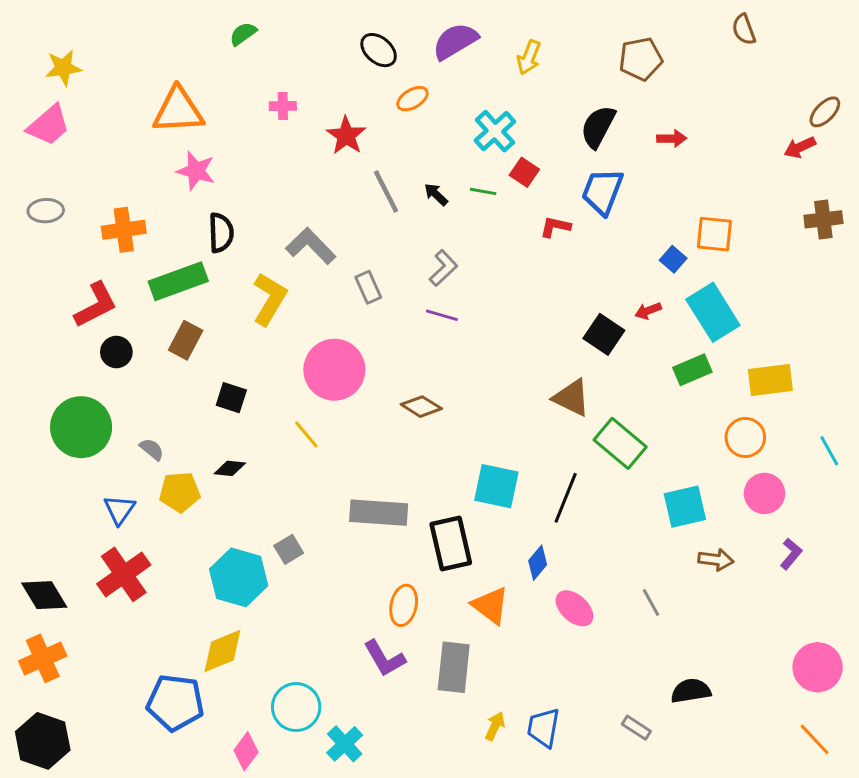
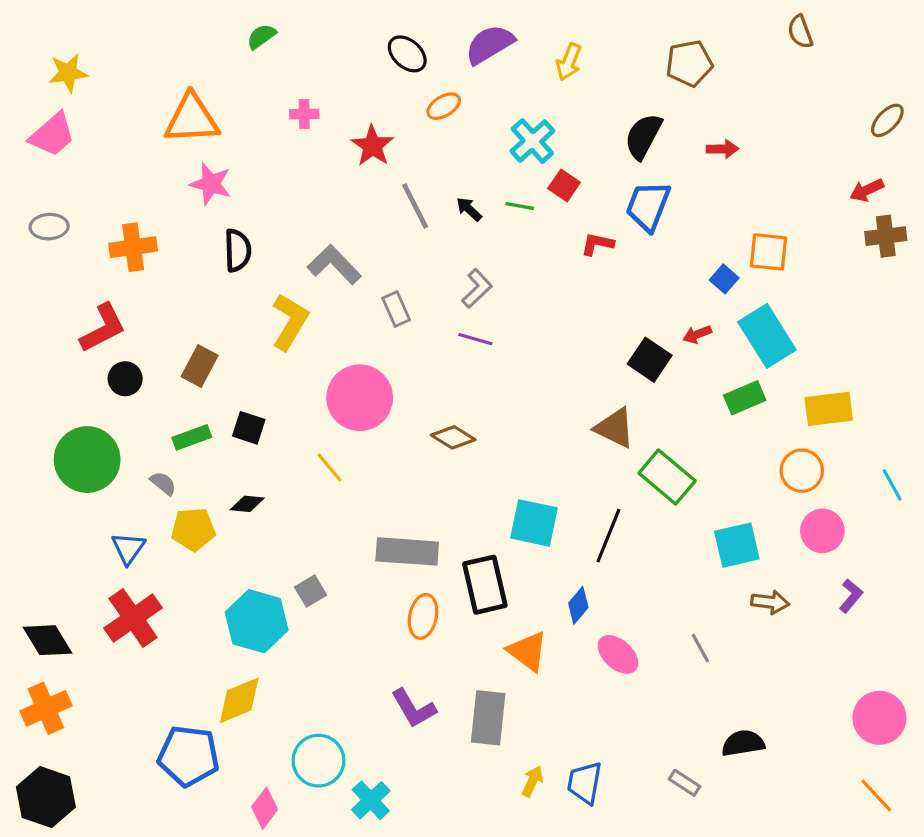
red arrow: (800, 147) -> (867, 190), moved
green rectangle: (178, 281) -> (192, 437), moved, size x0.6
orange ellipse: (404, 605) -> (423, 616), moved

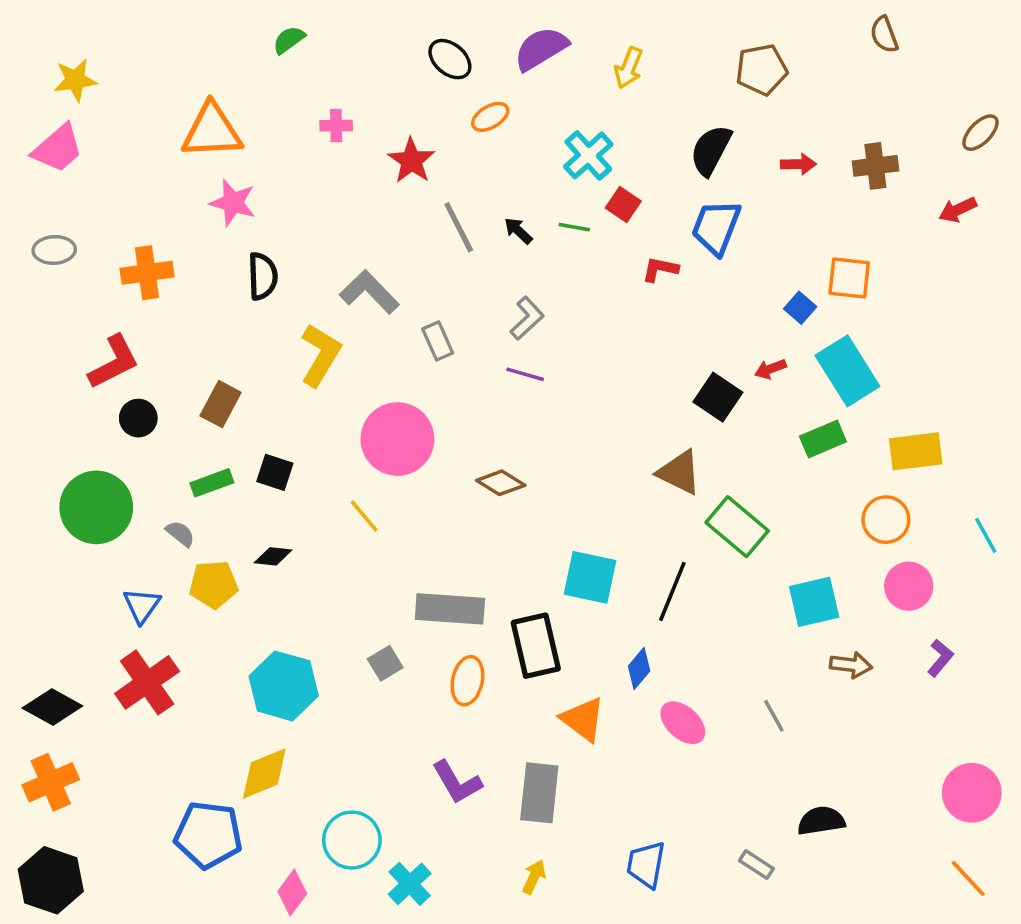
brown cross: (886, 236) -> (875, 166), moved
gray square: (311, 591) -> (385, 663), moved
black diamond: (48, 640) -> (52, 707), turned -30
yellow arrow: (532, 781) -> (534, 877), moved

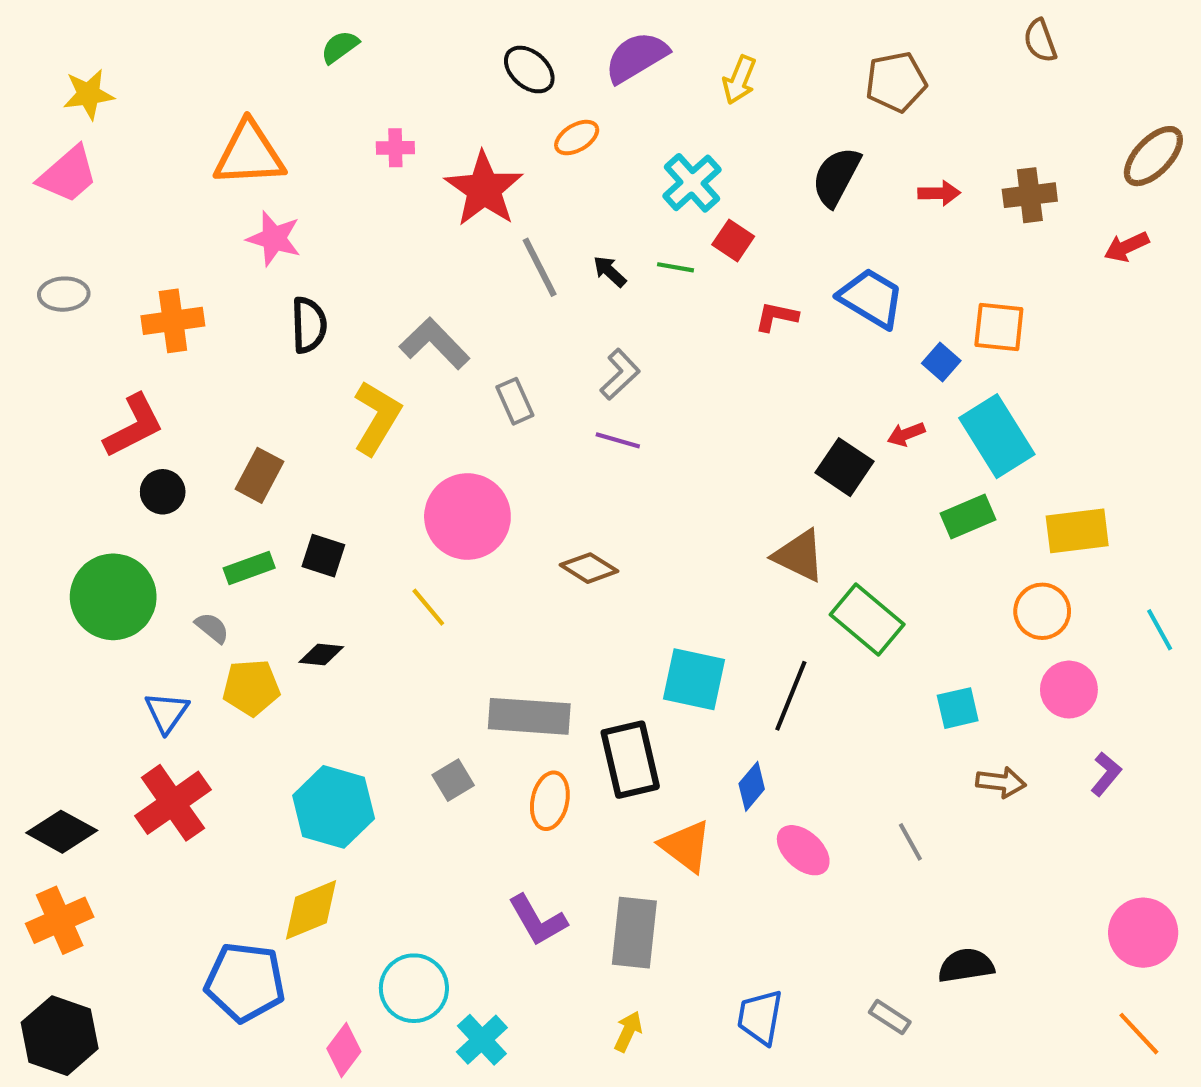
brown ellipse: (981, 133) -> (1153, 156), size x1.4
red star: (411, 161) -> (484, 189), size x1.4
blue trapezoid: (716, 227) -> (871, 298), moved, turned 100
cyan square: (814, 602) -> (958, 708), size x0.7

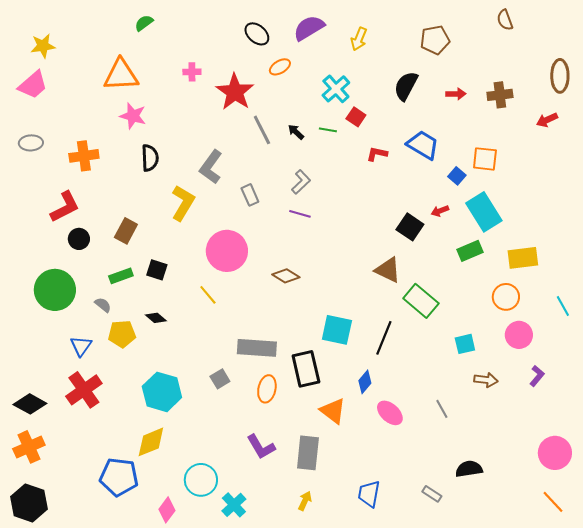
green semicircle: (340, 47) -> (144, 23), moved
brown ellipse: (1153, 156) -> (560, 76), turned -44
gray L-shape: (435, 343) -> (211, 167), turned -100
black diamond: (321, 655) -> (156, 318), turned 35

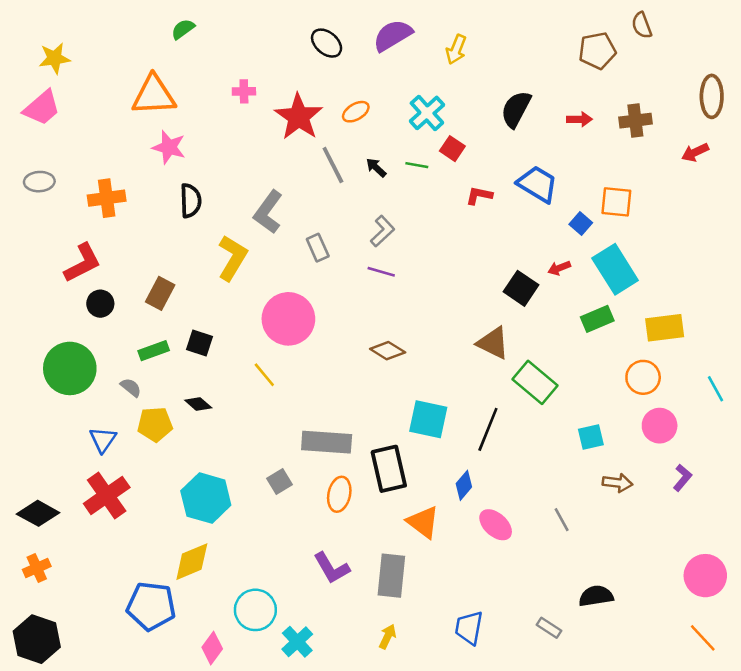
brown pentagon: (435, 40) -> (597, 51), moved
orange ellipse: (280, 67) -> (356, 112), moved
brown diamond: (286, 276) -> (388, 351), moved
orange cross: (29, 447) -> (37, 568), size x0.7

